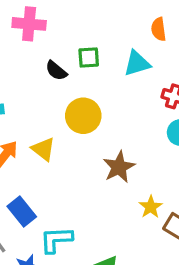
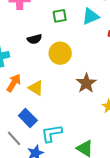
black semicircle: (56, 71) -> (34, 39), moved, turned -48
yellow triangle: (43, 149) -> (36, 88), moved

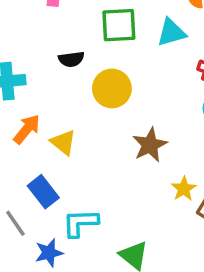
green square: (60, 16) -> (119, 25), size x1.5

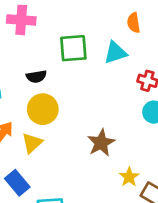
yellow circle: (112, 88) -> (43, 109), moved
yellow triangle: (63, 142) -> (32, 143), turned 40

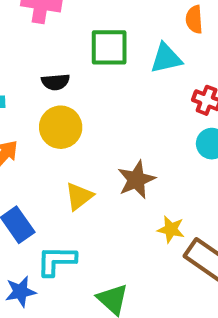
yellow triangle: (32, 143) -> (79, 196), moved
yellow star: (129, 177) -> (171, 229), turned -30

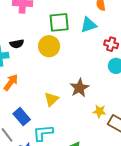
black semicircle: (56, 82) -> (17, 44), moved
yellow circle: (61, 127) -> (49, 46), moved

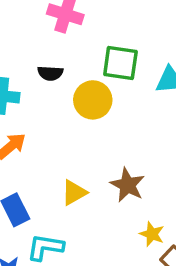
black semicircle: (17, 44) -> (50, 73), moved
brown star: (80, 88) -> (128, 185), turned -30

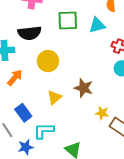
black semicircle: (50, 73) -> (30, 33), size x1.6
yellow circle: (93, 100) -> (48, 61), moved

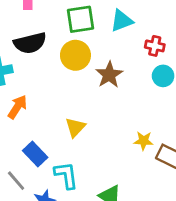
yellow circle: (48, 61) -> (75, 55), moved
brown star: (84, 88) -> (109, 75), moved, turned 30
cyan L-shape: (44, 131) -> (66, 175), turned 90

